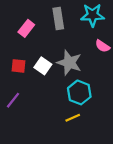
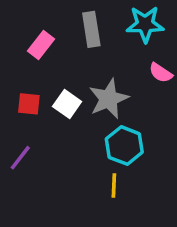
gray star: (69, 63) -> (109, 99), turned 30
yellow line: (73, 118) -> (114, 185), turned -64

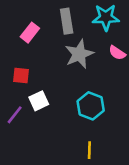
gray star: (109, 99) -> (79, 54), moved
white square: (67, 104) -> (39, 101), moved, turned 30
yellow line: (114, 185) -> (89, 150), moved

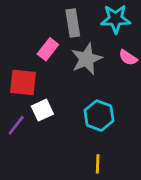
pink rectangle: (30, 33) -> (48, 49), moved
red square: (21, 76) -> (23, 82), size x1.5

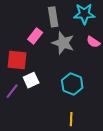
gray star: (87, 59) -> (63, 43), turned -30

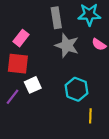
pink rectangle: (35, 36) -> (21, 38), moved
yellow line: (71, 119) -> (90, 116), moved

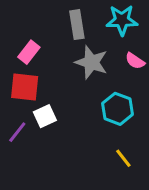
cyan hexagon: (77, 89) -> (118, 109), moved
yellow line: (90, 116) -> (123, 158), turned -40

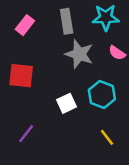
pink rectangle: (29, 52) -> (25, 25), moved
white square: (45, 116) -> (67, 103), moved
purple line: (17, 132) -> (26, 134), moved

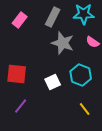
gray rectangle: (67, 21) -> (53, 17), turned 36
red square: (21, 76) -> (17, 74), moved

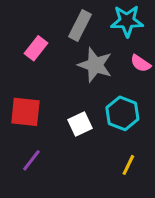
pink rectangle: (20, 20) -> (36, 48), moved
yellow line: (85, 109) -> (128, 165), turned 64

